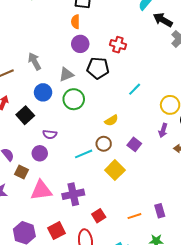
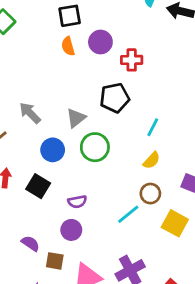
purple circle: (80, 44) -> (100, 42), moved
cyan line: (135, 89) -> (153, 127), moved

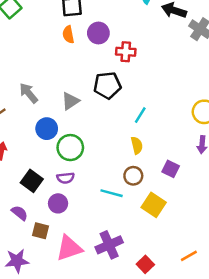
green circle: (95, 147) -> (70, 148), moved
yellow semicircle: (152, 160) -> (137, 145), turned -60
black square: (38, 186) -> (32, 181), moved
cyan line: (128, 214) -> (112, 193), turned 50

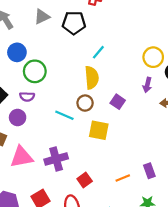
gray triangle: (70, 101) -> (42, 17), moved
yellow semicircle: (137, 145) -> (92, 78), size x1.5
yellow square: (154, 205) -> (99, 130), turned -30

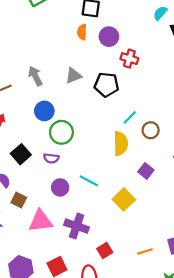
brown circle: (85, 103) -> (151, 130), moved
purple circle: (18, 117) -> (60, 187), moved
yellow square: (99, 130) -> (124, 199), turned 30
purple cross: (56, 159) -> (77, 226), turned 30

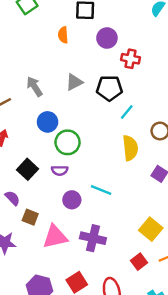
orange semicircle: (82, 32) -> (63, 35), moved
cyan line: (130, 117) -> (127, 112), moved
yellow square: (124, 199) -> (151, 229), moved
red square: (105, 250) -> (139, 262), moved

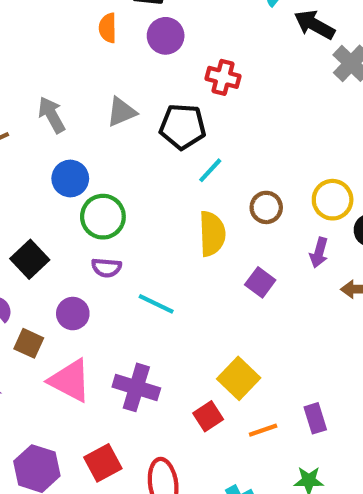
purple circle: (107, 38) -> (166, 36), moved
purple semicircle: (60, 170) -> (106, 268), moved
purple circle: (72, 200) -> (73, 314), moved
pink triangle: (55, 237) -> (70, 380), turned 36
red square: (139, 262) -> (208, 416), moved

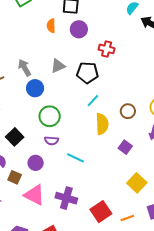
cyan line: (210, 170) -> (93, 101), moved
blue circle: (70, 178) -> (35, 88), moved
yellow square: (239, 378) -> (137, 183), moved
red square: (208, 416) -> (101, 212), size x1.5

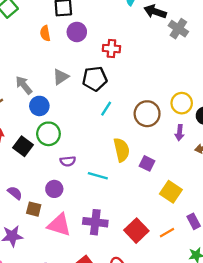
brown circle: (128, 111) -> (147, 114), size x1.5
green circle: (50, 116) -> (48, 134), moved
yellow semicircle: (102, 124) -> (122, 150), moved
black square: (15, 137) -> (23, 146), moved
purple square: (125, 147) -> (147, 163), moved

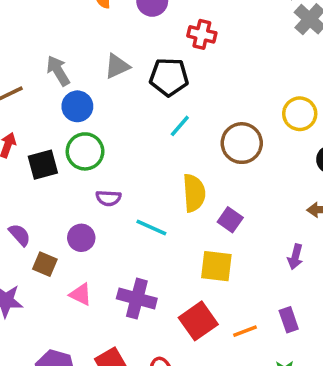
yellow circle: (182, 103) -> (300, 114), moved
purple arrow: (180, 133) -> (295, 257), moved
black square: (23, 146) -> (43, 165), turned 30
yellow square: (171, 192) -> (216, 266), moved, turned -35
pink triangle: (59, 225) -> (81, 294), size x0.6

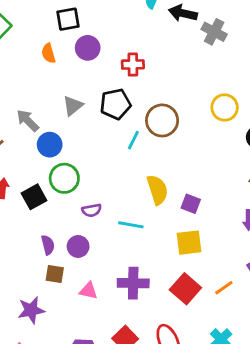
brown circle: (242, 143) -> (162, 120), moved
purple semicircle: (20, 235) -> (48, 245), moved, turned 42

